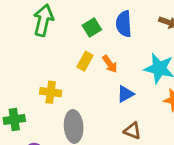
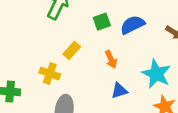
blue semicircle: (124, 24) -> (132, 25), turned 55
yellow rectangle: (85, 61) -> (72, 50), moved

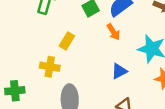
orange arrow: (111, 59) -> (113, 32), moved

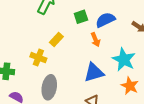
blue triangle: (119, 71) -> (94, 72), size x1.5

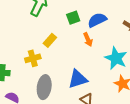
yellow cross: (38, 58) -> (33, 58), turned -35
blue triangle: (94, 72) -> (78, 79), moved

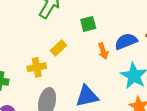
blue semicircle: (97, 20) -> (126, 41), moved

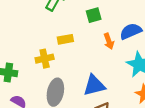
yellow rectangle: (59, 48) -> (65, 39), turned 35

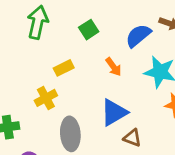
orange arrow: (109, 41) -> (113, 67), moved

